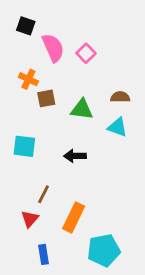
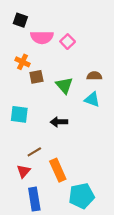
pink semicircle: (53, 48) -> (42, 37), turned 115
green triangle: (82, 109) -> (64, 85), turned 42
brown line: (43, 194) -> (34, 152), turned 32
orange rectangle: (74, 217) -> (58, 170), turned -50
blue rectangle: (43, 254) -> (34, 199), size x1.5

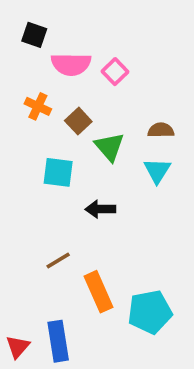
brown square: (36, 77) -> (78, 121), moved, turned -32
cyan triangle: (92, 99) -> (157, 171), turned 42
cyan square: (19, 114) -> (58, 172), moved
red triangle: (24, 171) -> (18, 347), moved
cyan pentagon: (81, 196) -> (150, 312), moved

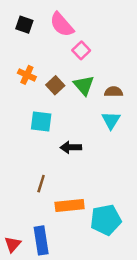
pink semicircle: (71, 64) -> (62, 25), moved, turned 48
green triangle: (109, 147) -> (84, 85), moved
brown line: (58, 261) -> (41, 184), turned -42
orange rectangle: (98, 292) -> (70, 206), turned -72

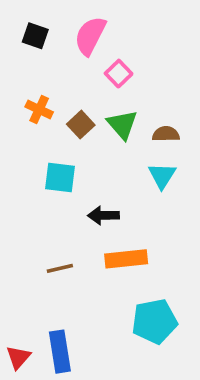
pink semicircle: (62, 25) -> (90, 36), turned 68
brown line: (41, 184) -> (60, 268), turned 60
orange rectangle: (70, 206) -> (126, 259), moved

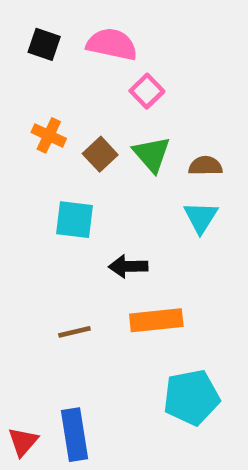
pink semicircle: (90, 36) -> (112, 44), turned 75

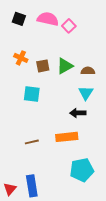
pink square: (147, 91) -> (69, 26), moved
brown square: (100, 154) -> (43, 66), turned 32
green triangle: (152, 154) -> (65, 66), turned 42
black arrow: (128, 266) -> (78, 113), moved

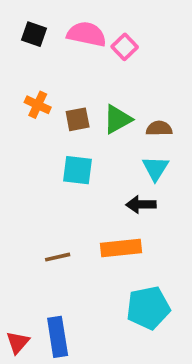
cyan square: (32, 94) -> (78, 170), moved

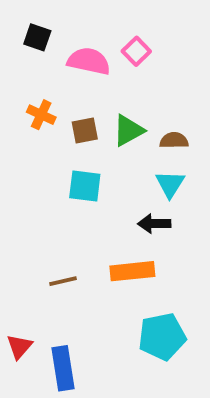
pink semicircle: (87, 34) -> (89, 61), moved
red triangle: (18, 342) -> (19, 346), moved

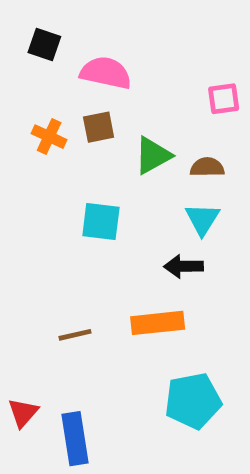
pink square: (136, 51) -> (224, 99), moved, turned 36
brown square: (85, 131) -> (99, 127), moved

